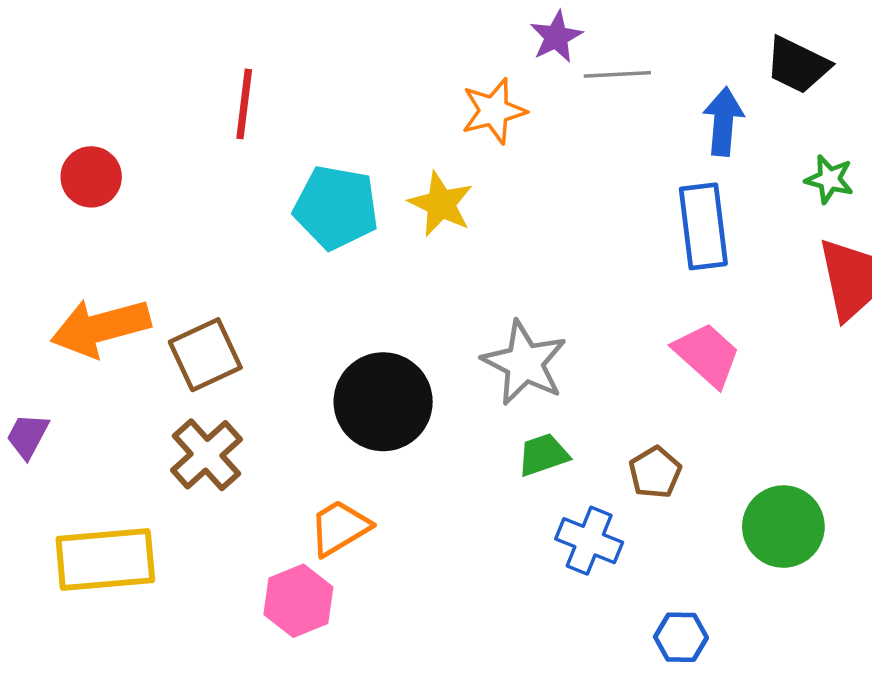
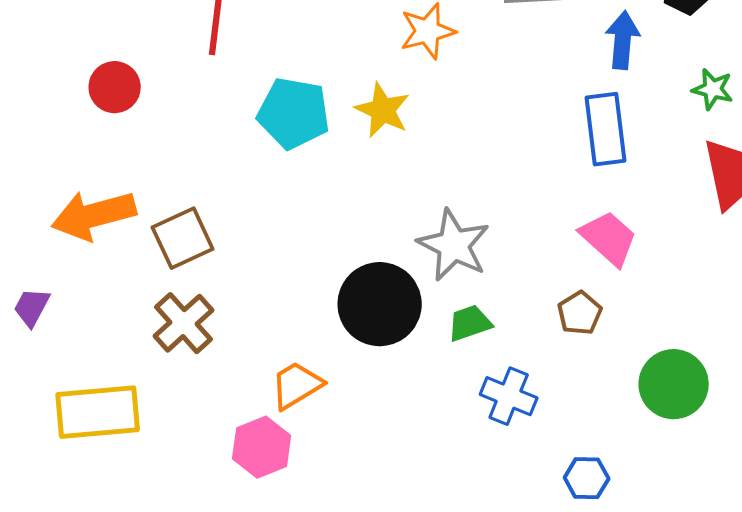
red circle: (91, 177) -> (115, 87), moved
black circle: (383, 402) -> (380, 304), moved
brown pentagon: (655, 472) -> (580, 313), moved

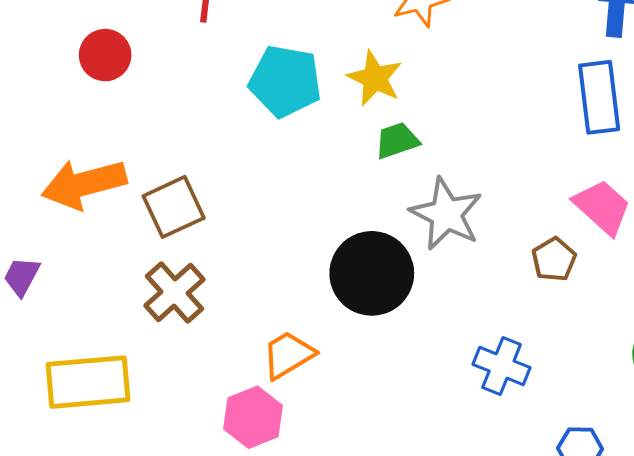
brown pentagon: (580, 313) -> (554, 259), moved
green trapezoid: (470, 323) -> (397, 141), moved

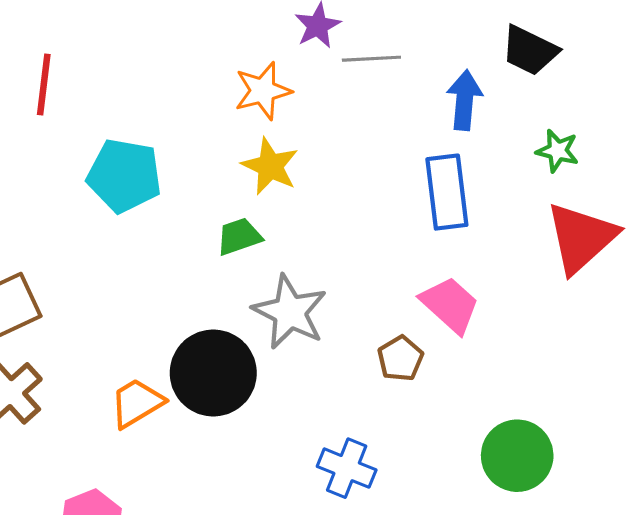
yellow star: (375, 78) -> (270, 166), moved
orange trapezoid: (288, 355) -> (137, 403), moved

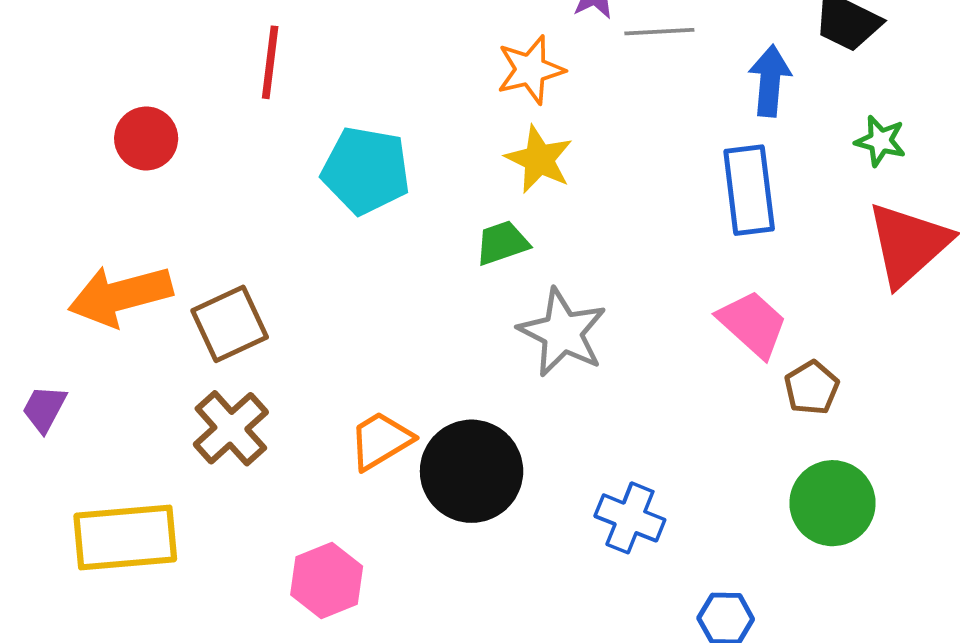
brown pentagon: (400, 359) -> (812, 388), moved
black circle: (213, 373) -> (472, 471), moved

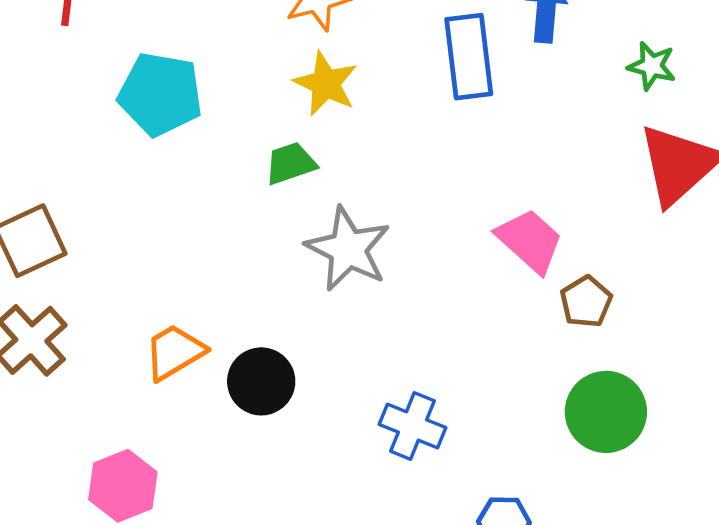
blue rectangle: (749, 190) -> (469, 57), moved
black circle: (472, 471) -> (261, 381), size x0.7

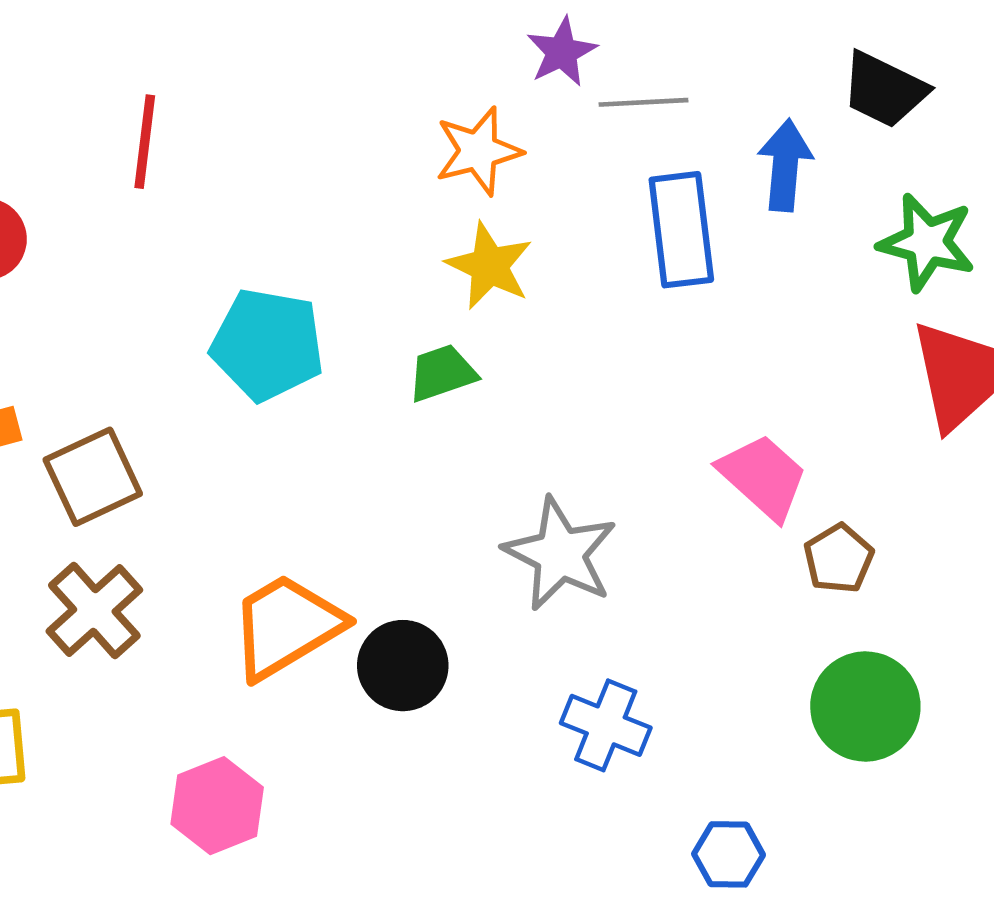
green star: (652, 66) -> (927, 242), size x1.5
cyan pentagon: (160, 94) -> (267, 345), moved
gray star: (348, 249) -> (560, 554), moved
orange trapezoid: (174, 352) -> (286, 626), size x1.4

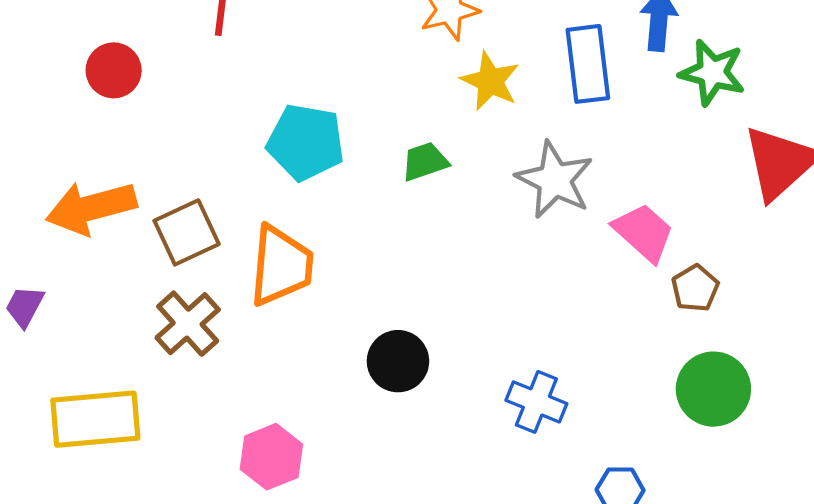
green star: (927, 242) -> (712, 73), moved
yellow star: (489, 266) -> (490, 81), moved
gray star: (560, 554) -> (555, 180), moved
orange trapezoid: (286, 626) -> (281, 266), moved, turned 126

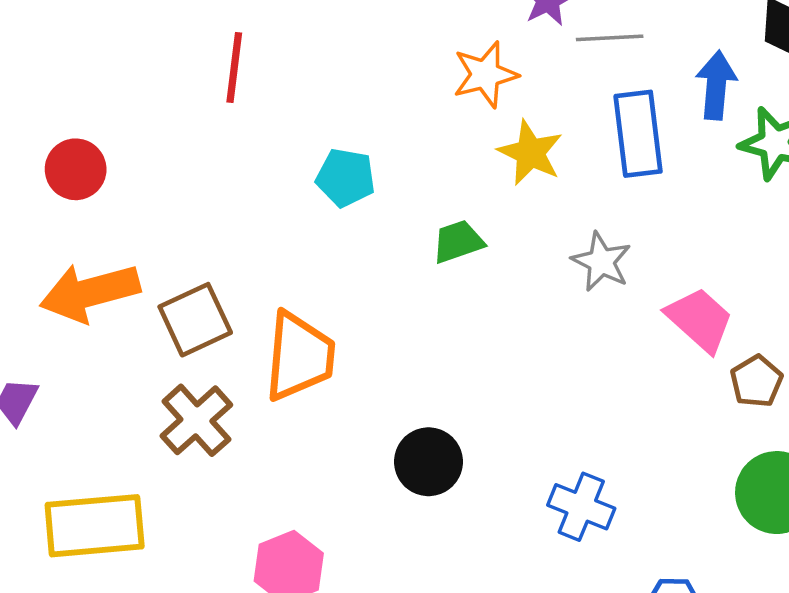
red circle: (114, 70) -> (76, 169), moved
cyan pentagon: (306, 142) -> (346, 178), moved, size x0.7
gray star: (555, 180) -> (601, 262), size x0.7

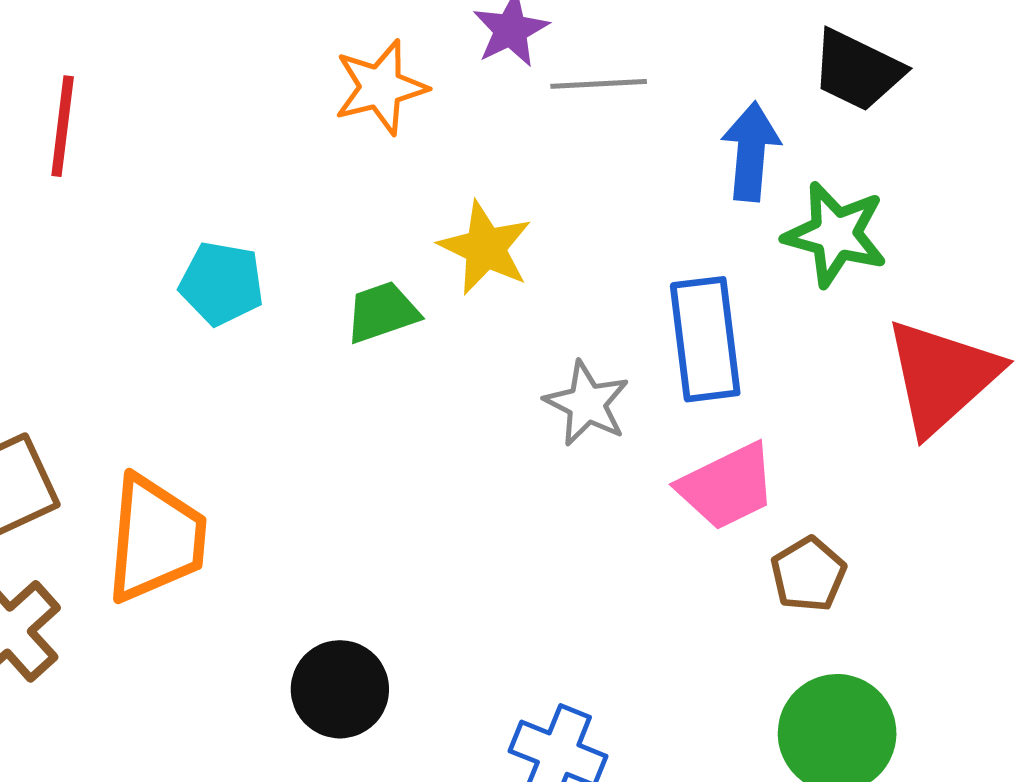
orange star: (485, 75) -> (380, 87), moved
blue rectangle: (638, 134) -> (705, 339), moved
green trapezoid: (458, 242) -> (382, 312), moved
pink trapezoid: (700, 320) -> (727, 486), turned 112

